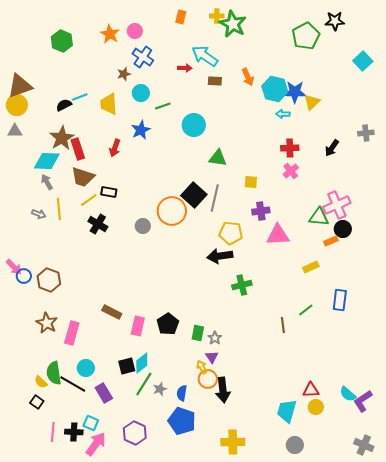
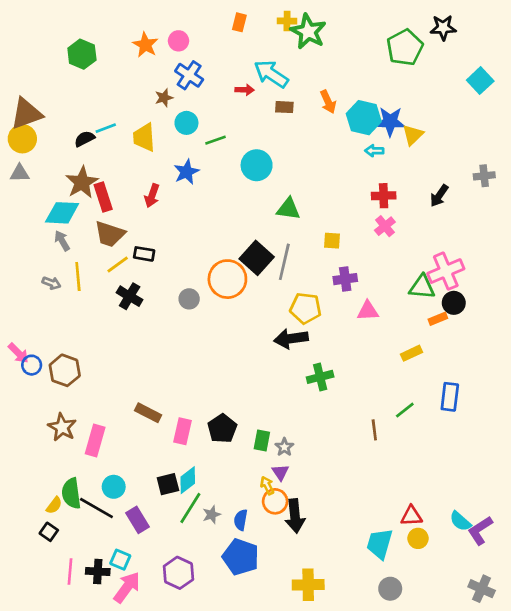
pink triangle: (278, 235) -> (368, 311), size x0.7
yellow semicircle: (41, 382) -> (54, 505), turned -96

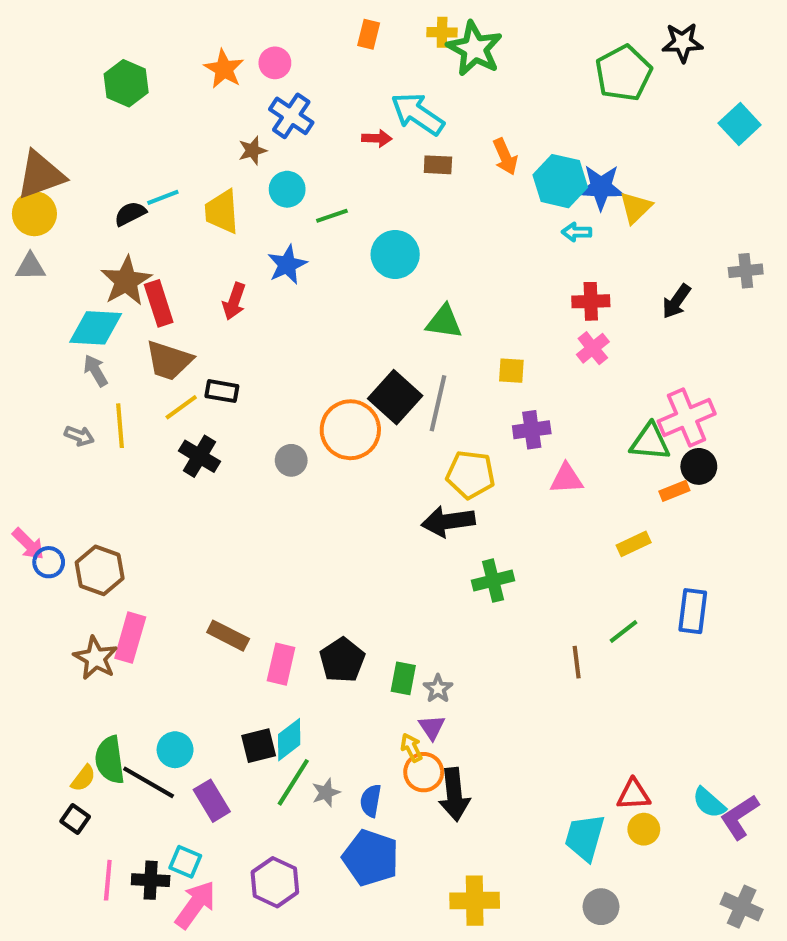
pink rectangle: (95, 440) -> (130, 638), moved

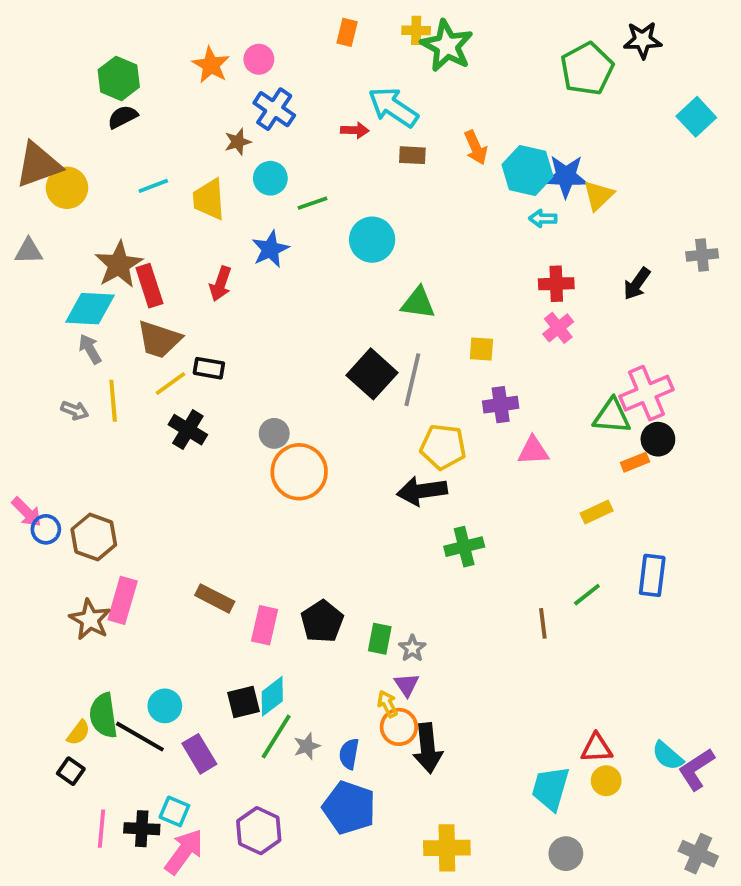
yellow circle: (34, 214) -> (67, 188), moved
black semicircle: (130, 214) -> (123, 117), moved
orange circle: (350, 430) -> (299, 472), moved

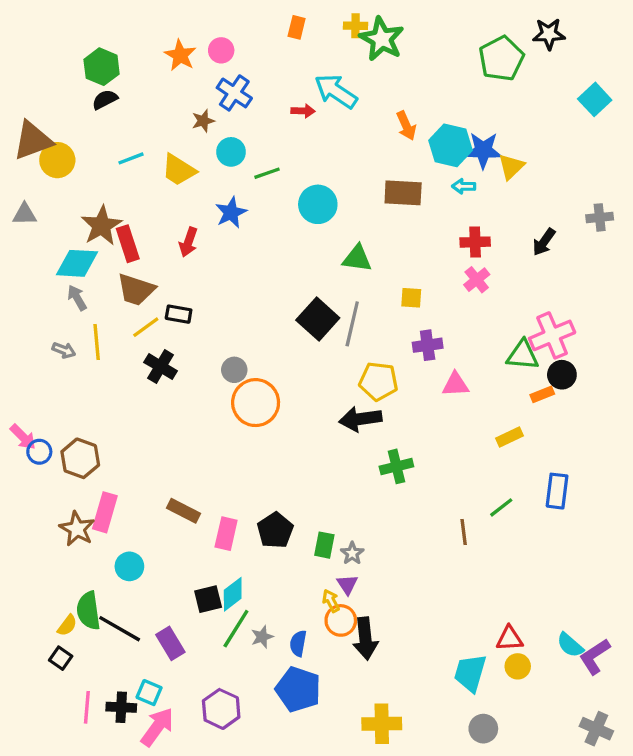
brown rectangle: (412, 155) -> (403, 193), moved, size x1.6
yellow trapezoid: (209, 199) -> (179, 170), turned -54
cyan circle: (165, 706) -> (129, 566), moved

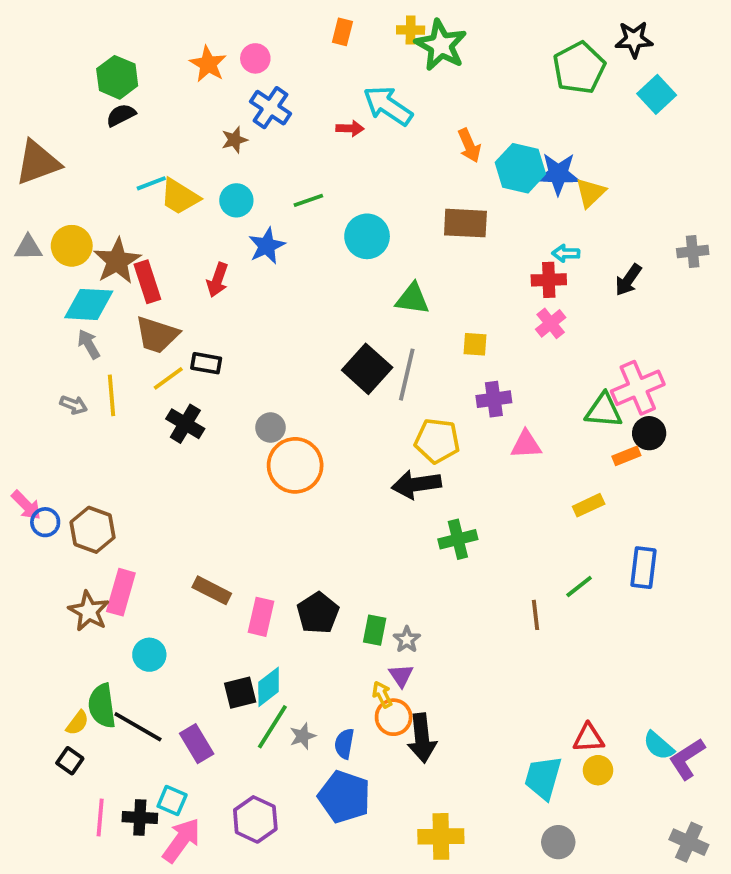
cyan square: (595, 99) -> (657, 94), moved
cyan circle: (231, 152) -> (236, 200), moved
yellow circle: (57, 160) -> (72, 246), moved
yellow trapezoid: (179, 170) -> (180, 197), moved
cyan arrow: (464, 186) -> (566, 253), moved

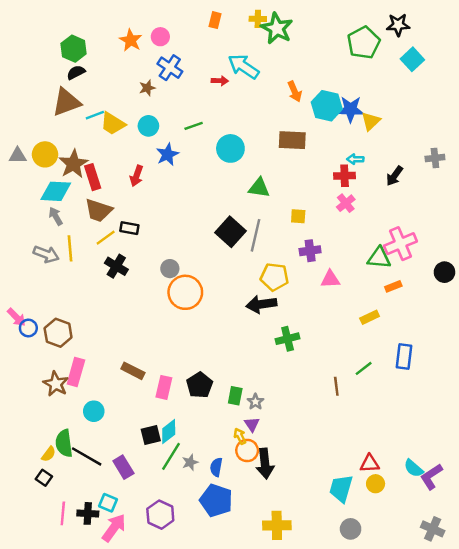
brown triangle: (38, 163) -> (66, 102), moved
gray arrow: (74, 405) -> (46, 254), size x1.5
black circle: (649, 433) -> (444, 272), moved

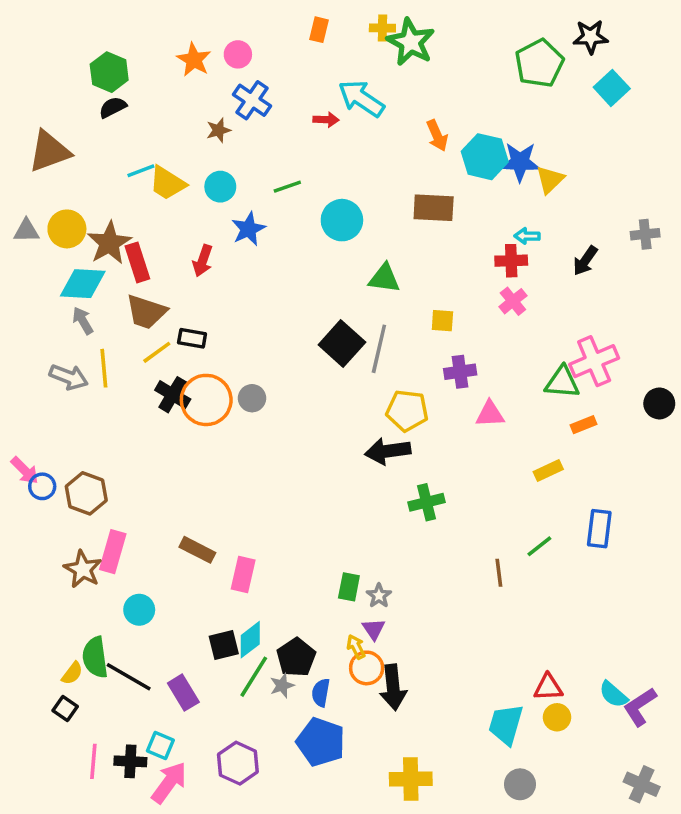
brown triangle: (66, 102) -> (49, 151), moved
orange circle: (185, 292) -> (206, 400), moved
black pentagon: (200, 385) -> (296, 657), moved

